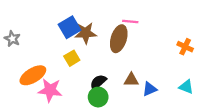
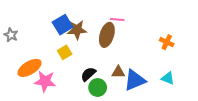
blue triangle: (150, 89) -> (135, 80), size x1.6
green circle: (98, 97) -> (98, 88), moved

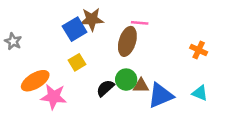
brown star: (77, 30) -> (92, 19), moved
green circle: (98, 88) -> (126, 80), moved

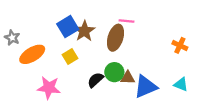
brown star: (92, 19) -> (84, 31), moved, turned -30
orange ellipse: (35, 81) -> (32, 54), moved

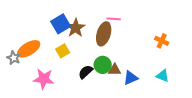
gray star: (12, 38) -> (14, 58), moved
blue triangle: (145, 87) -> (131, 78), size x0.7

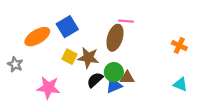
brown star: (76, 28) -> (88, 58), moved, turned -30
orange ellipse: (29, 49) -> (37, 37), moved
yellow square: (63, 51) -> (69, 57), turned -32
blue triangle: (131, 78) -> (114, 85), moved

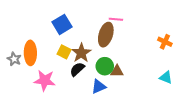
orange ellipse: (37, 37) -> (30, 53), moved, turned -60
brown star: (88, 58) -> (81, 53), turned 30
black semicircle: (95, 80) -> (77, 69), moved
blue triangle: (114, 85) -> (99, 87), moved

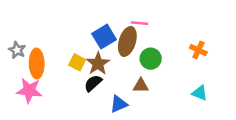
blue square: (62, 24) -> (104, 37), moved
gray star: (14, 59) -> (17, 50), moved
green circle: (105, 66) -> (151, 59), moved
pink star: (45, 80) -> (29, 90), moved

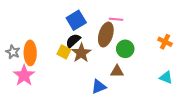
blue square: (104, 37) -> (76, 20), moved
gray star: (17, 50) -> (13, 52), moved
black semicircle: (93, 83) -> (73, 41), moved
pink star: (29, 90) -> (24, 75), turned 30

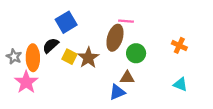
blue square: (76, 20) -> (66, 22), moved
black semicircle: (73, 41) -> (51, 45), moved
blue triangle: (99, 87) -> (117, 92), moved

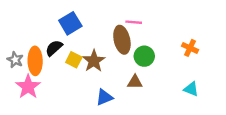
brown ellipse: (115, 38) -> (122, 40), turned -30
blue triangle: (117, 92) -> (104, 97), moved

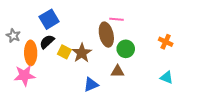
blue square: (70, 23) -> (49, 19), moved
gray star: (15, 60) -> (13, 36), moved
pink star: (28, 87) -> (25, 75), turned 30

